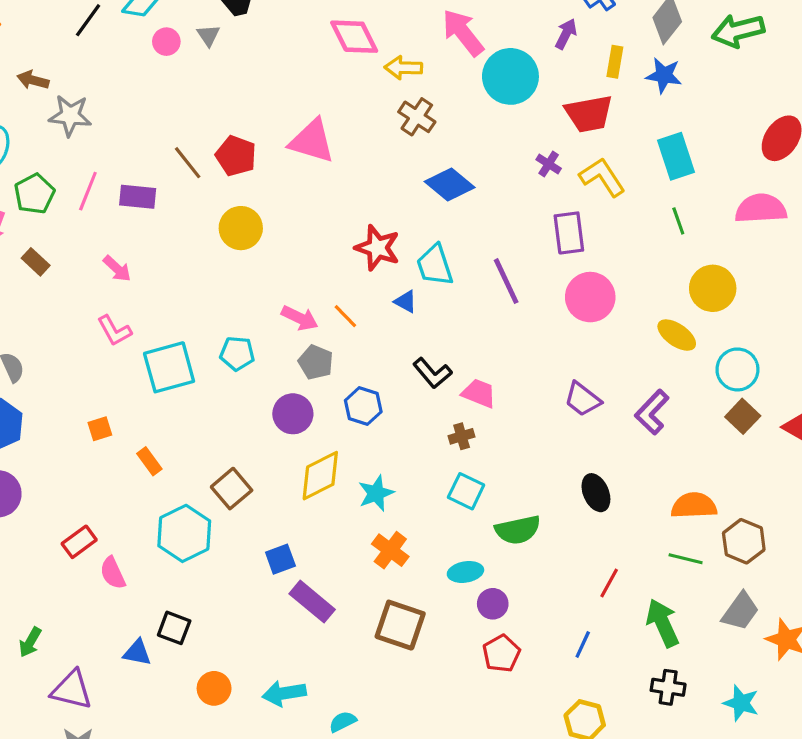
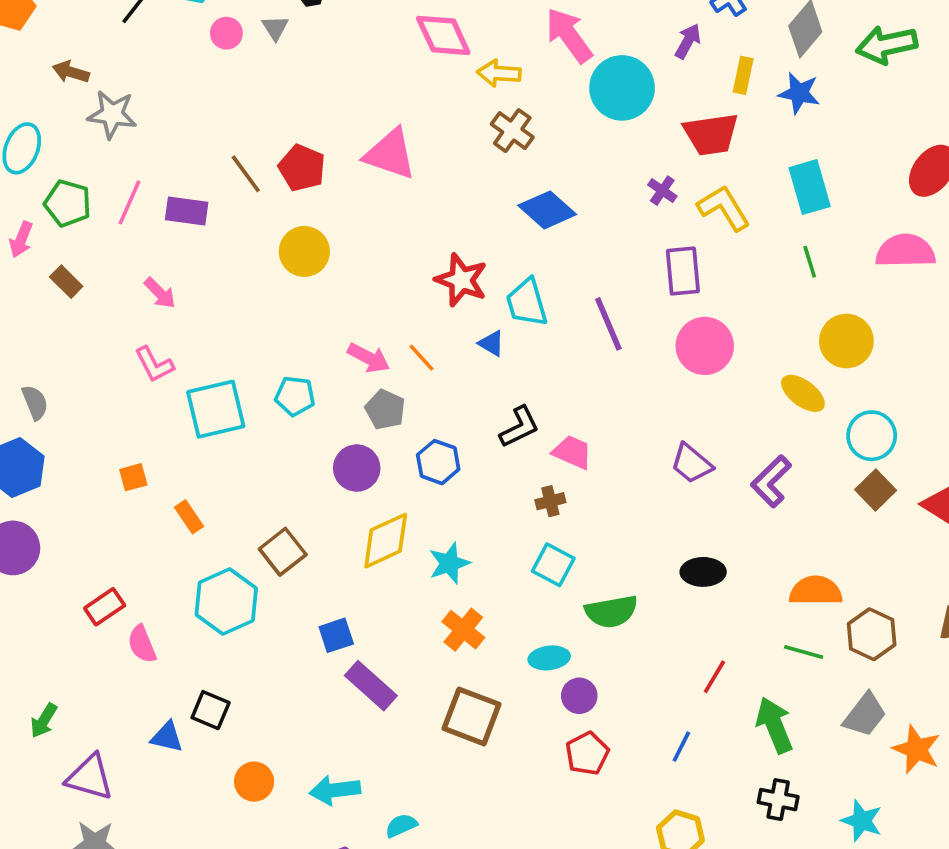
green pentagon: (34, 194) -> (68, 203), turned -30
black L-shape: (432, 373) -> (519, 427), turned -78
black ellipse: (596, 493) -> (703, 572), turned -69

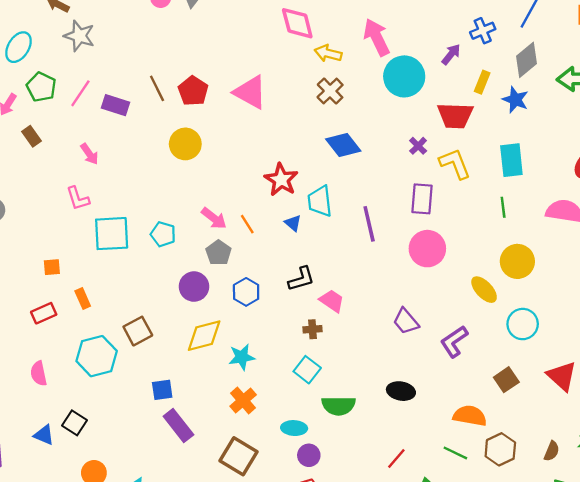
brown square: (876, 490) -> (506, 380), moved
red rectangle: (105, 607) -> (44, 313), moved

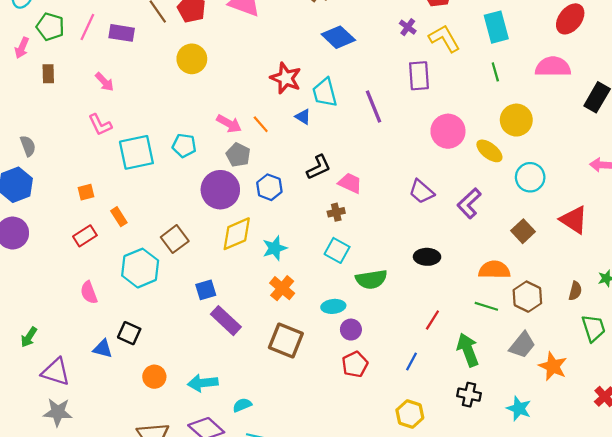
brown rectangle: (32, 136) -> (48, 74), turned 42
pink circle: (427, 249) -> (448, 131), moved
purple circle: (194, 287) -> (220, 190), size x1.4

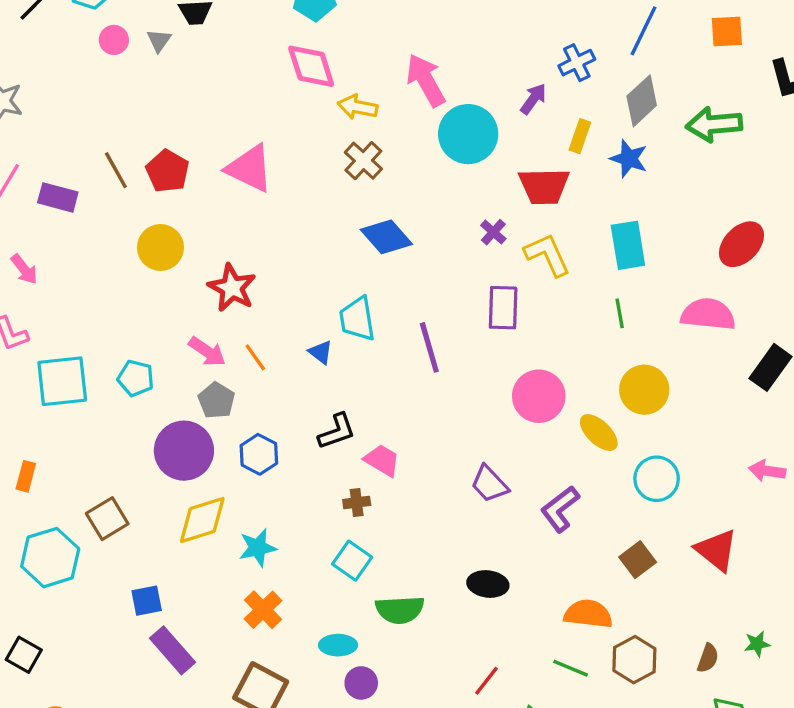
red star: (286, 78) -> (232, 288), moved
orange rectangle: (119, 217) -> (26, 476), turned 42

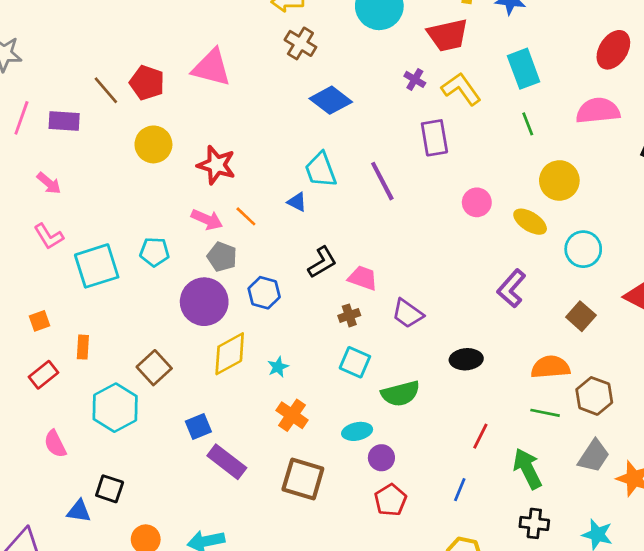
pink circle: (539, 396) -> (477, 202), size x0.7
purple trapezoid: (489, 484) -> (408, 314), moved
cyan star: (258, 548) -> (278, 367), size x0.7

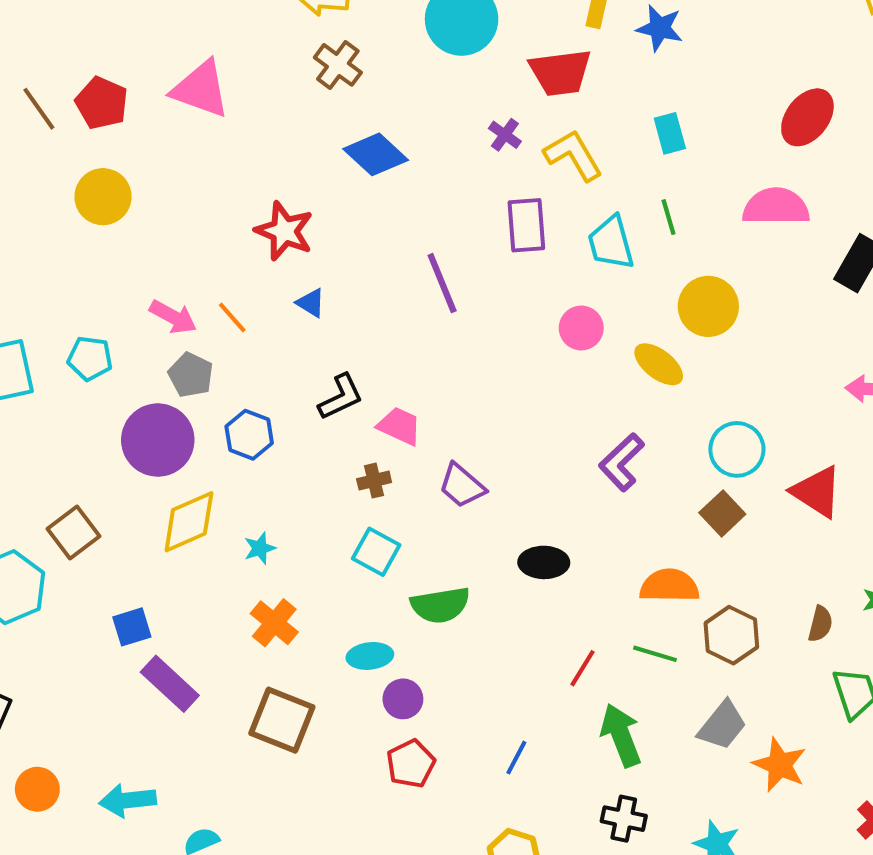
cyan rectangle: (524, 69) -> (670, 133), size x0.7
red star: (216, 165) -> (284, 231), moved
cyan trapezoid: (321, 170) -> (611, 243), moved
cyan circle: (583, 249) -> (737, 449), moved
red line: (480, 436) -> (582, 668), moved

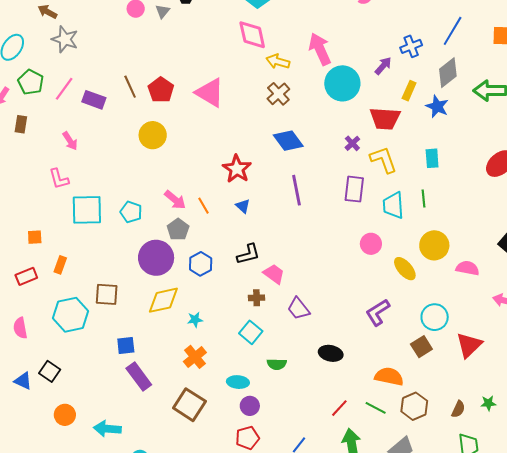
pink semicircle: (776, 207) -> (468, 268), moved, size x0.7
purple line: (442, 283) -> (297, 190), moved
red triangle: (817, 492) -> (469, 345), turned 32
brown square: (73, 532) -> (107, 294), turned 30
green semicircle: (440, 605) -> (277, 364), size x0.7

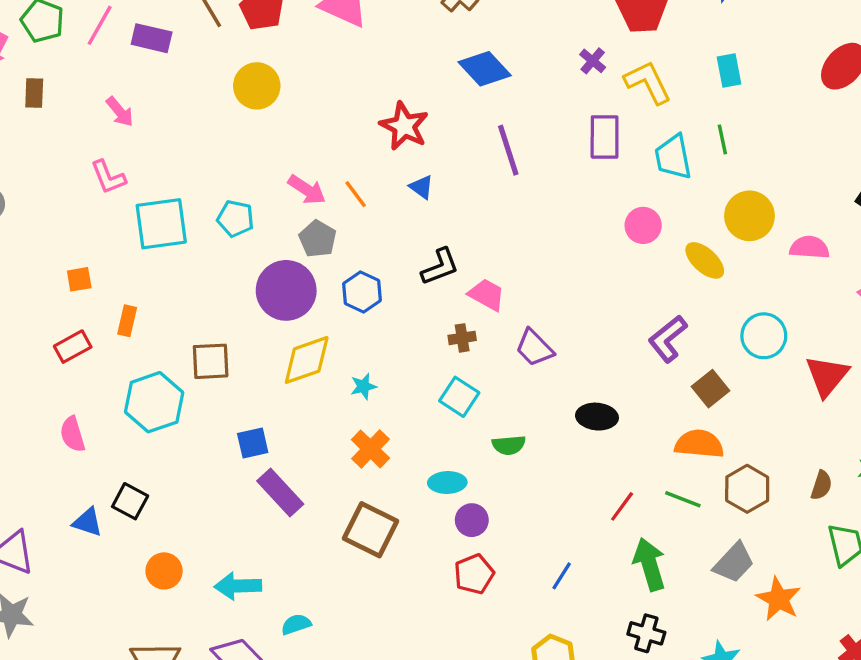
brown square: (421, 347) -> (710, 389), moved

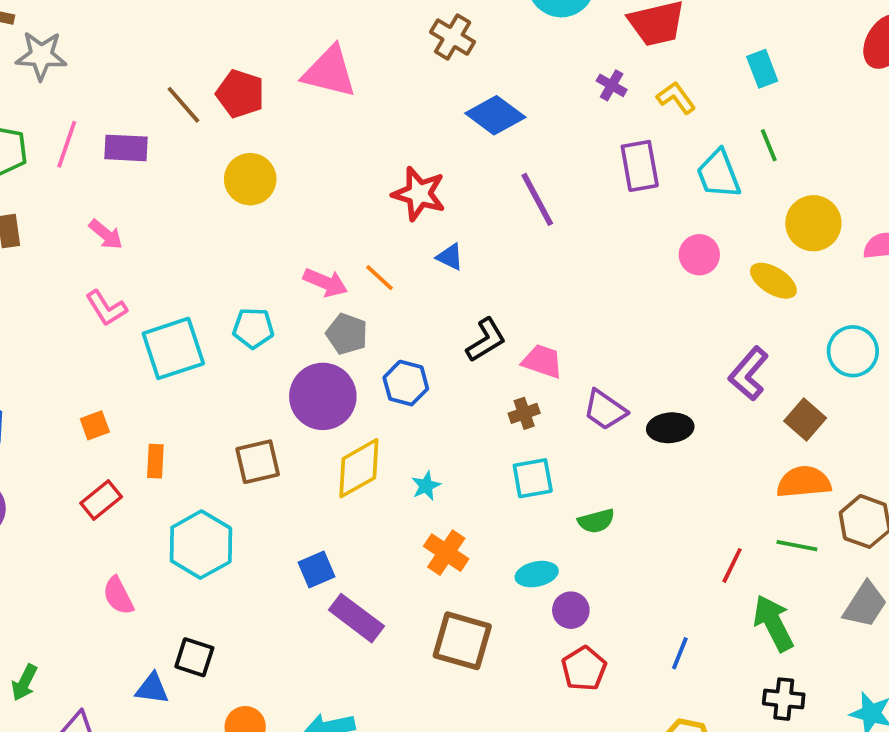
yellow L-shape: (648, 82) -> (676, 98), size x0.7
brown square: (211, 361) -> (258, 462), moved
cyan square: (459, 397) -> (533, 478), turned -33
black ellipse: (597, 417) -> (670, 428), moved

